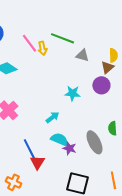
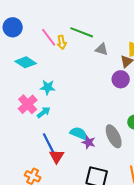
cyan star: (72, 93) -> (48, 87), moved
cyan arrow: (52, 117) -> (44, 112), moved

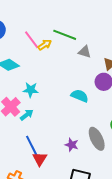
yellow arrow: (62, 42) -> (45, 45), turned -112
cyan semicircle: (79, 133) -> (80, 96), moved

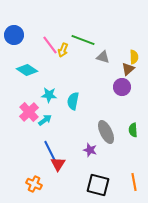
yellow arrow: (45, 45) -> (63, 50), turned 144
cyan semicircle: (80, 96) -> (73, 101), moved, turned -102
gray ellipse: (97, 139) -> (106, 132), moved

